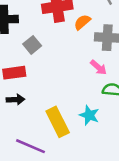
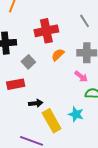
orange semicircle: (82, 22) -> (58, 55), moved
black arrow: (16, 100) -> (36, 103), moved

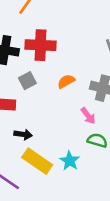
red cross: (46, 31) -> (41, 45), moved
yellow rectangle: (52, 121) -> (37, 161), turned -40

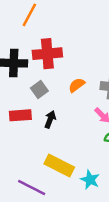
black arrow: (23, 134) -> (50, 119), moved, turned -70
cyan star: (70, 161) -> (90, 180), moved

